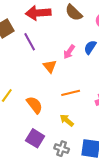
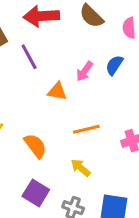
orange triangle: (50, 66) -> (57, 91), turned -40

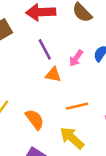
purple line: (29, 57) -> (45, 49), moved
yellow arrow: (81, 168) -> (72, 138), size x1.5

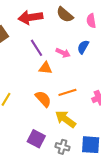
pink arrow: (76, 58) -> (63, 53), turned -96
orange semicircle: (35, 119) -> (43, 99), moved

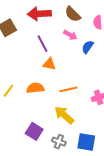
pink arrow: (63, 53) -> (70, 35), moved
orange semicircle: (43, 99) -> (35, 88), moved, turned -60

